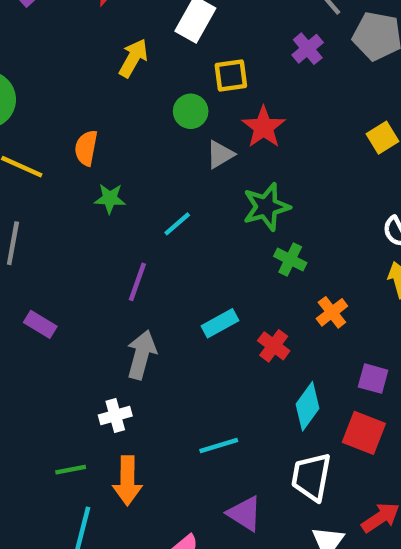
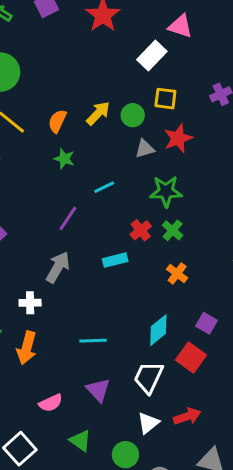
yellow arrow: (133, 58) -> (98, 113), moved
orange cross: (332, 312) -> (177, 273), moved, turned -30
red cross: (274, 346) -> (141, 230), moved

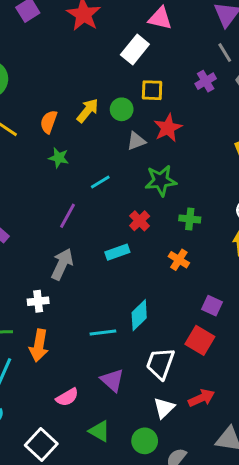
green cross: (173, 230) -> (190, 219), moved, turned -30
cyan diamond: (158, 330) -> (139, 315), moved

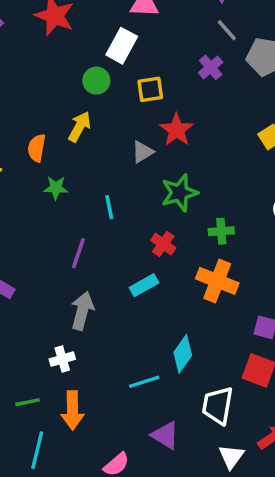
green circle: (122, 109) -> (96, 81), moved
cyan line: (100, 182) -> (109, 207), turned -60
orange cross: (179, 260) -> (217, 281), size x1.6

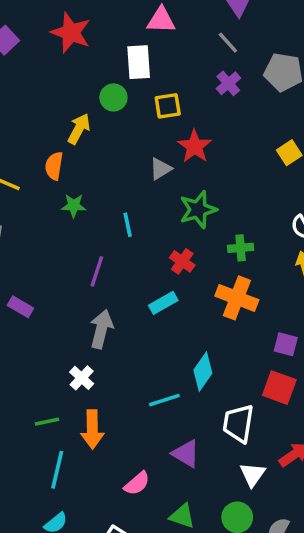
gray line: (227, 30) -> (228, 43), moved
white rectangle: (122, 46) -> (139, 62), turned -32
yellow arrow: (80, 127) -> (79, 129), moved
white cross: (62, 359) -> (82, 378), turned -30

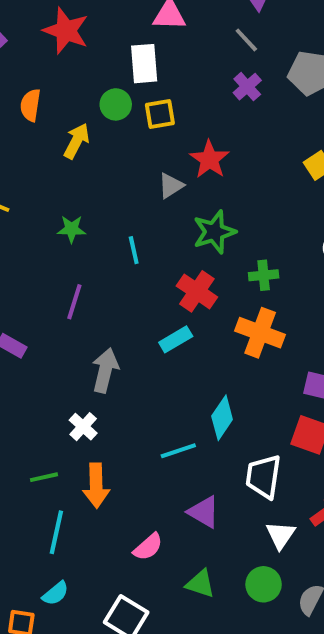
yellow square: (168, 106) -> (160, 114), moved
orange semicircle: (54, 166) -> (30, 105), moved
red cross: (182, 261) -> (197, 291), size x1.4
purple line: (97, 271) -> (74, 302), moved

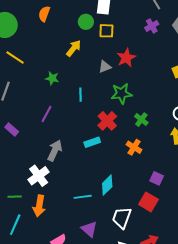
yellow arrow: (77, 141) -> (74, 48), moved
green cross: (264, 275) -> (141, 120), turned 32
orange cross: (260, 333) -> (134, 147), size x0.7
white cross: (83, 427) -> (39, 176), size x1.5

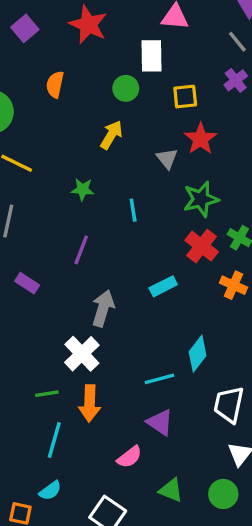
yellow square: (106, 31) -> (185, 97), moved
gray triangle: (105, 67) -> (167, 159), turned -40
red cross: (107, 121) -> (202, 246), moved
purple triangle: (89, 229) -> (160, 422), moved

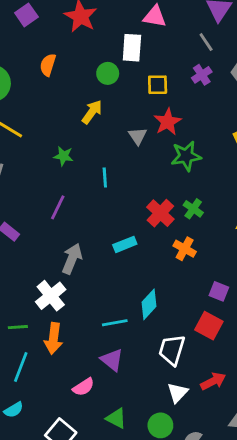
green star: (201, 199) -> (186, 156), moved

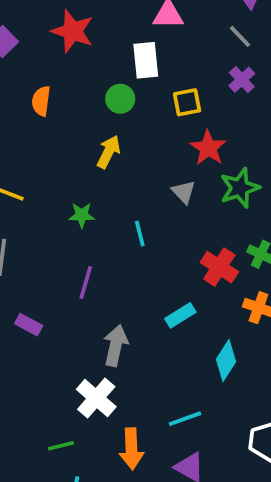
gray triangle: (138, 136) -> (184, 192), moved
cyan diamond: (149, 304) -> (226, 361), moved
orange arrow: (54, 338) -> (131, 449), moved

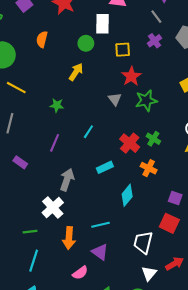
cyan line: (140, 233) -> (88, 132), moved, turned 40

